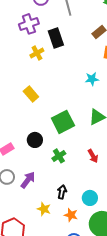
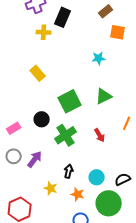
black rectangle: (56, 38) -> (63, 17), turned 42
yellow cross: (37, 53) -> (44, 32), turned 32
green cross: (59, 156) -> (66, 135), size x1.5

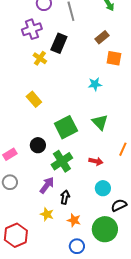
yellow cross: (44, 32) -> (40, 58), turned 32
green triangle: (104, 96) -> (100, 122), turned -48
red arrow: (100, 135) -> (96, 161), turned -48
purple arrow: (35, 159) -> (47, 185), moved
cyan circle: (97, 177) -> (103, 188), moved

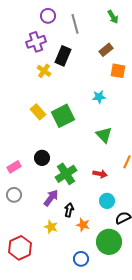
green square: (66, 127) -> (63, 116), moved
orange star: (74, 220) -> (83, 225), moved

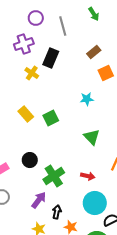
green arrow: (113, 17) -> (94, 14), moved
orange square: (118, 71) -> (106, 73), turned -35
green square: (63, 116) -> (51, 118), size x0.7
cyan circle: (107, 201) -> (95, 203), size x1.5

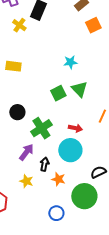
cyan star: (87, 99) -> (70, 62), moved
yellow rectangle: (26, 114) -> (13, 66), turned -42
green square: (51, 118) -> (58, 93), moved
cyan circle: (95, 203) -> (70, 150), moved

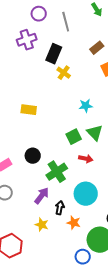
yellow cross: (19, 25) -> (64, 73), moved
red arrow: (75, 128) -> (86, 159), moved
blue circle: (56, 213) -> (83, 257), moved

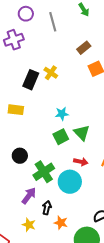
black rectangle: (54, 54) -> (31, 80), moved
cyan star: (86, 106) -> (62, 114), moved
red arrow: (86, 159) -> (81, 162), moved
cyan circle: (86, 194) -> (70, 182), moved

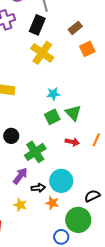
yellow cross: (51, 73) -> (42, 53), size x1.6
black rectangle: (31, 80) -> (37, 25), moved
cyan circle: (70, 182) -> (61, 181), moved
black arrow: (47, 208) -> (38, 188), turned 72

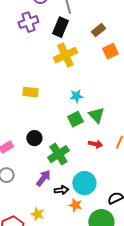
yellow cross: (42, 53) -> (65, 55), turned 30
yellow star: (20, 205) -> (37, 214), moved

